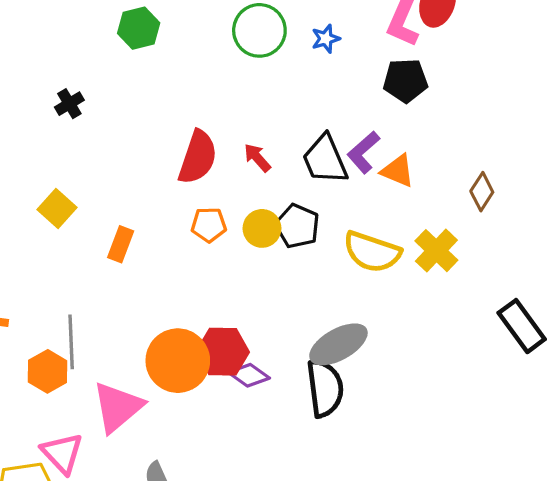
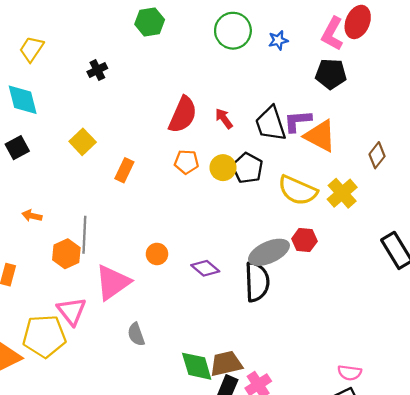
purple L-shape: (363, 152) -> (298, 121), turned 32
orange triangle: (398, 171) -> (320, 136), size x1.4
red hexagon: (223, 352) -> (304, 240), moved, size x0.7
orange circle: (178, 361) -> (157, 254), size x0.5

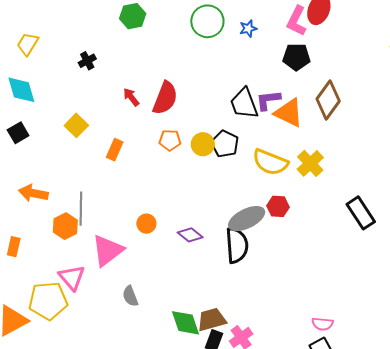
red arrow: (224, 118) -> (131, 97), moved
brown diamond: (377, 155) -> (328, 100), moved, size x1.6
orange arrow: (32, 216) -> (33, 193), size x1.6

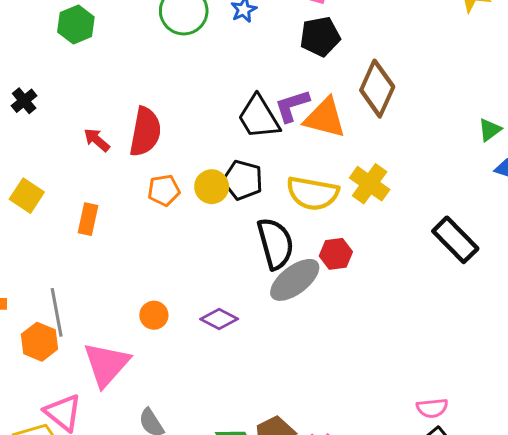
black semicircle: (237, 245) -> (275, 244), moved

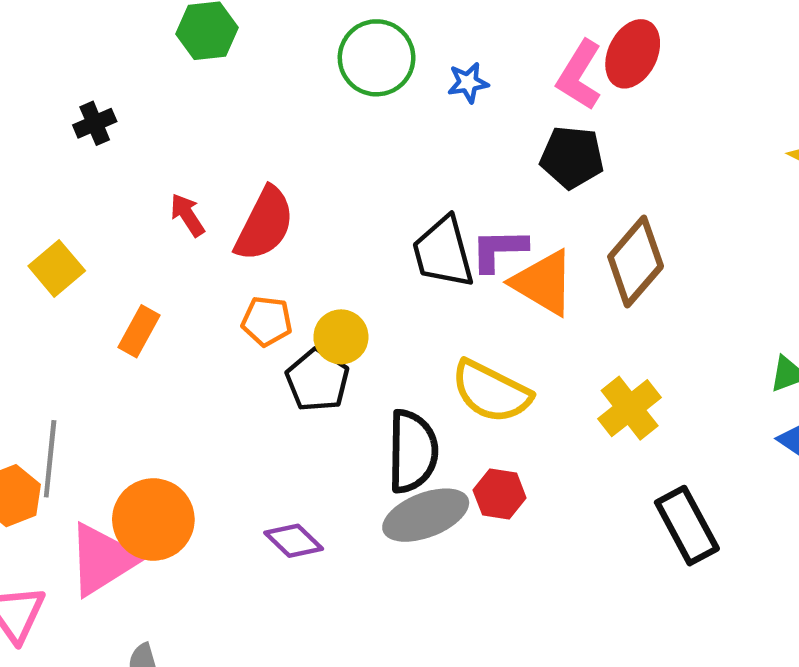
black pentagon: (243, 180) -> (317, 380), moved
yellow cross: (370, 184) -> (630, 408), moved
orange circle: (154, 315) -> (153, 519), moved, size x1.8

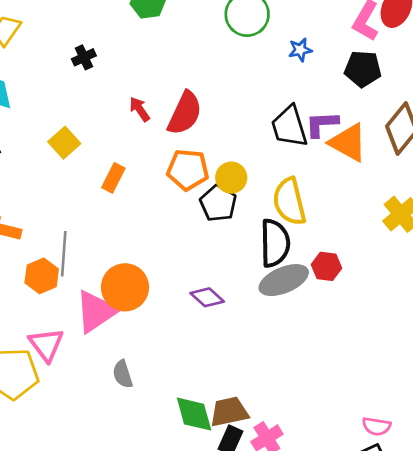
blue star: (468, 83) -> (300, 50), moved
orange pentagon: (267, 321) -> (188, 170), size x1.4
yellow semicircle: (491, 392) -> (289, 202), moved, turned 51

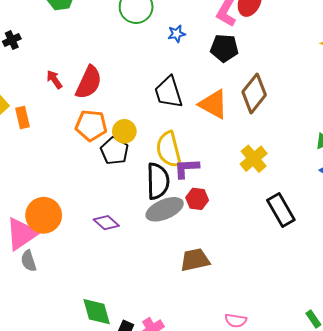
purple L-shape: (322, 124) -> (186, 168), moved
orange rectangle: (113, 178) -> (22, 117), moved, turned -40
gray semicircle: (123, 374) -> (29, 261), moved
brown trapezoid: (229, 412) -> (195, 260), moved

